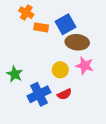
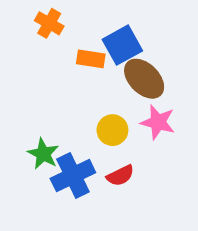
orange rectangle: (41, 27) -> (91, 59), moved
brown ellipse: (77, 42) -> (144, 79), turned 40
green star: (15, 74) -> (43, 154), moved

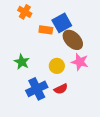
green star: (43, 154) -> (22, 62), moved

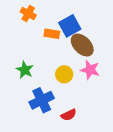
red semicircle: (61, 89) -> (69, 115), moved

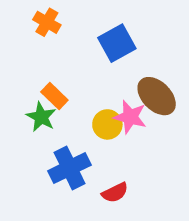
orange rectangle: (52, 34) -> (54, 96), moved, turned 35
brown ellipse: (82, 45) -> (157, 96), moved
pink star: (90, 70) -> (130, 117), moved

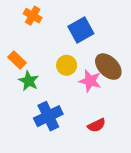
orange rectangle: (54, 96) -> (17, 60), moved
yellow circle: (107, 124) -> (67, 65), moved
red semicircle: (115, 193) -> (97, 125), moved

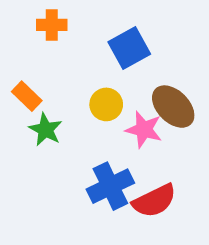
orange cross: (33, 16) -> (52, 25), turned -30
blue cross: (48, 116) -> (110, 186), moved
red semicircle: (97, 125) -> (154, 201), size x1.5

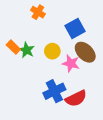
orange cross: (52, 25) -> (38, 12), moved, turned 32
blue square: (129, 48) -> (75, 29), moved
green star: (46, 130) -> (27, 50), moved

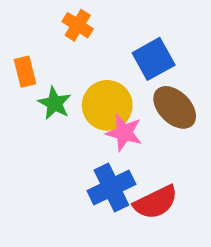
orange rectangle: (13, 47) -> (25, 72), moved, turned 32
yellow circle: (52, 51) -> (107, 105), size x1.5
pink star: (71, 63) -> (124, 133), moved

